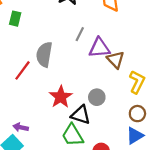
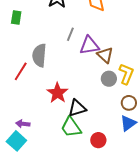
green rectangle: (15, 19) -> (16, 17), moved
gray circle: (97, 97) -> (109, 79), moved
black triangle: (81, 115) -> (77, 108), turned -30

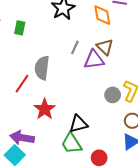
brown triangle: (105, 55) -> (105, 47), moved
red star: (57, 93) -> (45, 109), moved
purple arrow: (23, 124) -> (22, 138), size x1.6

